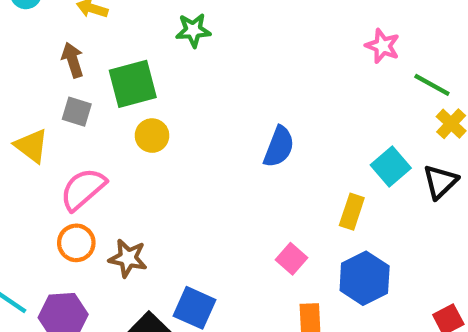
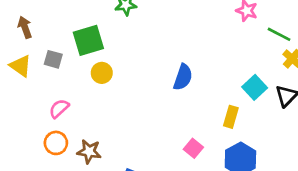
brown arrow: (73, 60) -> (25, 27), moved
yellow triangle: (31, 146) -> (21, 66), moved
pink semicircle: (83, 189) -> (59, 109), size x0.7

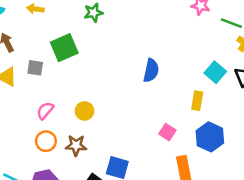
yellow circle: (102, 73) -> (85, 111), moved

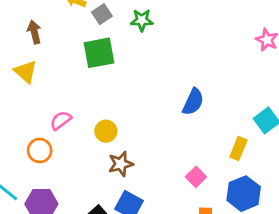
gray square: (35, 68) -> (102, 14), moved, turned 35
orange circle: (46, 141) -> (40, 150), moved
brown star: (76, 145) -> (121, 164), moved, turned -30

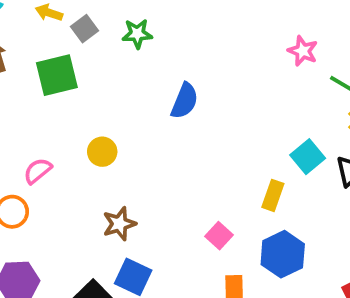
green square: (99, 53) -> (57, 75), moved
blue semicircle: (193, 102) -> (185, 101), moved
yellow circle: (106, 131) -> (102, 152), moved

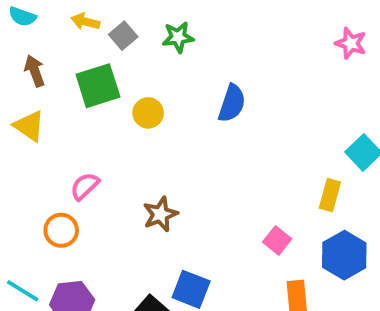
yellow circle: (102, 152) -> (148, 113), moved
brown star: (119, 224) -> (160, 214), moved

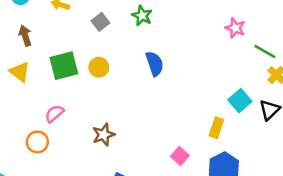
gray square: (123, 36) -> (100, 22), moved
green star: (178, 37) -> (142, 16), moved, turned 30
green square: (98, 86) -> (64, 66), moved
blue semicircle: (232, 103) -> (155, 64), turned -40

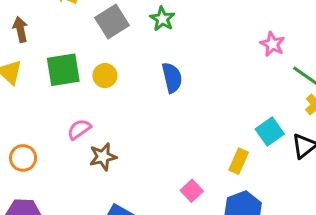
gray square: (100, 22) -> (112, 22), size x1.5
pink semicircle: (54, 114) -> (79, 129), moved

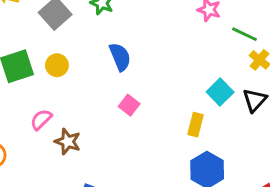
brown star: (103, 157) -> (68, 142), turned -30
pink square: (192, 191) -> (129, 105), moved

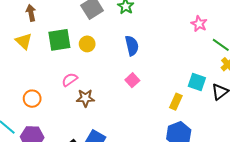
cyan square: (220, 92) -> (197, 82), turned -36
brown star: (68, 142) -> (85, 98), turned -30

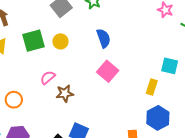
pink square: (132, 80) -> (108, 71), size x1.5

